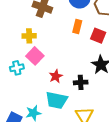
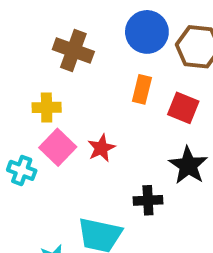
cyan cross: (17, 68) -> (22, 170), turned 32
red star: (56, 76) -> (101, 148), moved

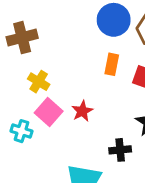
brown cross: (73, 50) -> (22, 38), moved, turned -32
yellow cross: (47, 107) -> (39, 82), turned 35

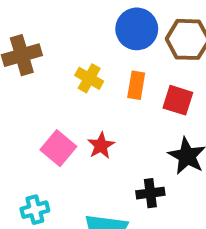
yellow cross: (39, 82) -> (89, 78), moved
cyan cross: (22, 131) -> (35, 210), moved, turned -30

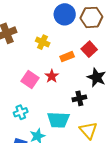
orange rectangle: (136, 85) -> (67, 57), moved, turned 64
red square: (178, 100) -> (89, 49), turned 35

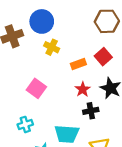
blue circle: (65, 14) -> (42, 21), moved
red star: (52, 76) -> (83, 89), moved

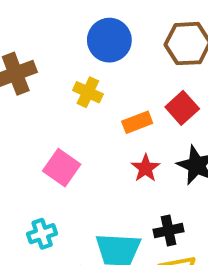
blue circle: (42, 21) -> (109, 40), moved
black cross: (91, 111) -> (169, 231), moved

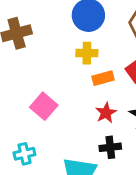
yellow cross: (88, 92) -> (87, 53), moved, turned -30
black cross: (169, 231) -> (110, 147), moved

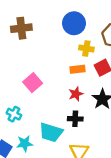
yellow cross: (87, 53) -> (86, 48), moved
cyan cross: (24, 154) -> (14, 114), turned 32

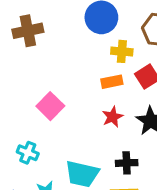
black cross: (75, 119) -> (127, 163), moved

